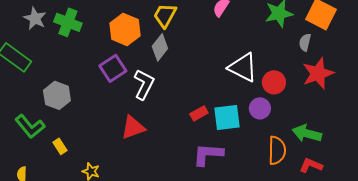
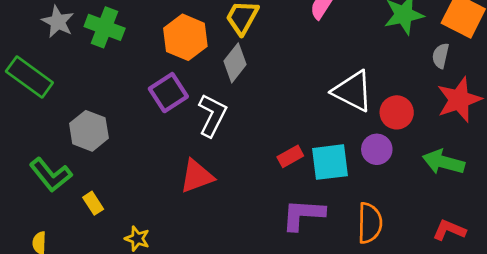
green arrow: (307, 133) -> (443, 162), moved
orange semicircle: (277, 150) -> (370, 223), moved

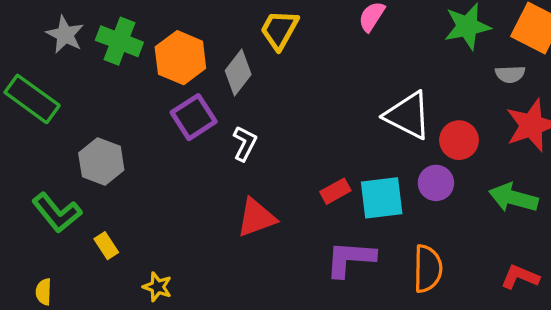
orange hexagon: (185, 37) -> (180, 58), moved
gray semicircle: (441, 56) -> (510, 74), turned -105
gray diamond: (235, 63) -> (238, 73), moved
white L-shape: (212, 115) -> (245, 143), size x0.7
red triangle: (197, 176) -> (256, 218), moved

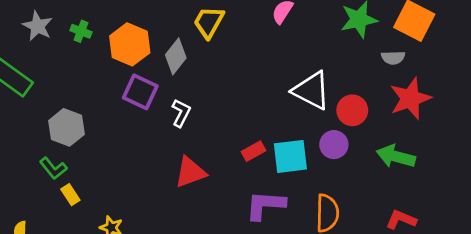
green cross: (119, 41) -> (81, 31), size x0.6
purple square: (194, 117) -> (140, 92), turned -32
green L-shape: (57, 213) -> (53, 168), moved, size x0.7

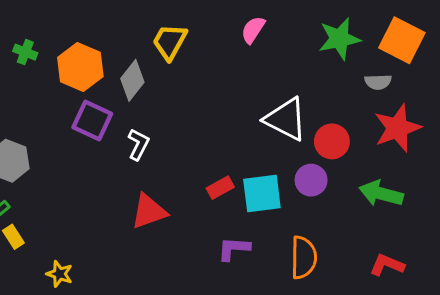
purple L-shape: (265, 205) -> (234, 249), size x0.7

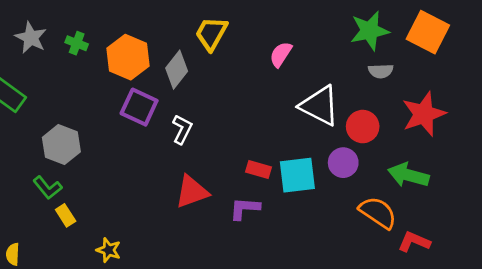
pink semicircle: (253, 30) -> (281, 54), moved
gray semicircle: (378, 82) -> (381, 71), moved
red rectangle: (220, 188) -> (259, 170), turned 45
purple L-shape: (234, 249) -> (245, 208), moved
orange semicircle: (304, 258) -> (378, 213), moved, turned -57

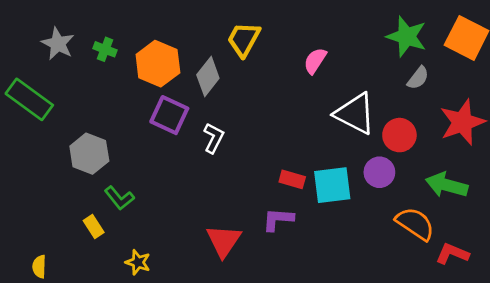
green star: (370, 31) -> (407, 36), turned 30
gray semicircle: (381, 71) -> (418, 78), turned -50
green L-shape: (47, 188) -> (119, 198), moved
red triangle: (192, 192) -> (224, 241), moved, turned -36

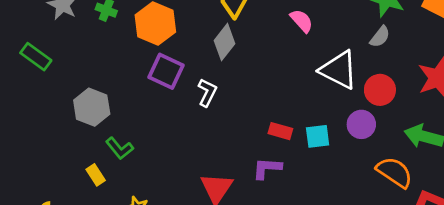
pink semicircle: (315, 61) -> (302, 21), turned 105
gray diamond: (208, 76) -> (225, 42), moved
gray semicircle: (418, 78) -> (380, 37), moved
green rectangle: (29, 99) -> (36, 57), size x0.7
cyan square: (332, 185) -> (318, 136), size x0.7

